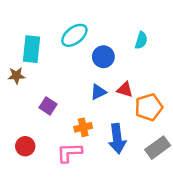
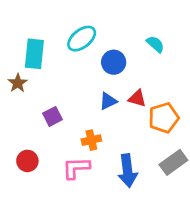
cyan semicircle: (141, 40) -> (155, 44), turned -66
brown star: (16, 76) -> (18, 83), turned -30
purple square: (48, 106) -> (52, 116), turned 30
blue arrow: (117, 139) -> (128, 171), moved

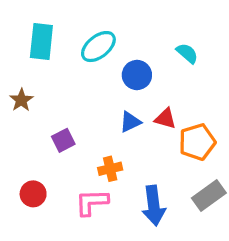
cyan rectangle: (34, 54) -> (41, 41), moved

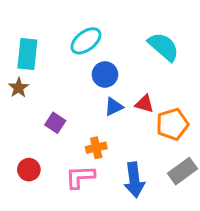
cyan rectangle: (41, 41) -> (27, 54), moved
cyan semicircle: (187, 53) -> (163, 47), size x1.6
blue circle: (137, 75) -> (105, 75), moved
purple square: (63, 140) -> (55, 123), turned -30

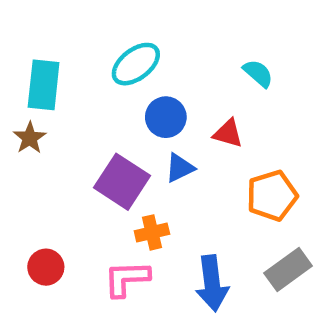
cyan semicircle: (163, 47) -> (258, 73), size x0.6
red triangle: (144, 104) -> (228, 133), moved
purple square: (55, 123) -> (122, 182), moved, size x1.6

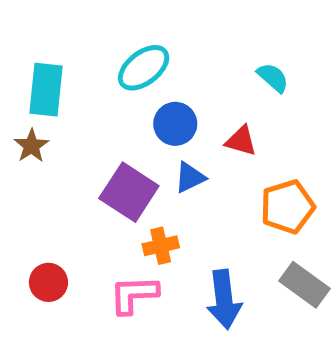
gray rectangle: (288, 269) -> (305, 285), turned 72

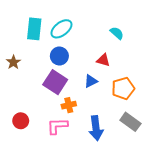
cyan rectangle: (46, 90) -> (34, 29), moved
blue circle: (175, 124) -> (59, 56), moved
blue triangle: (190, 177) -> (91, 81), moved

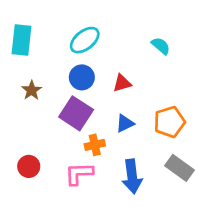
cyan rectangle: (34, 29) -> (22, 40), moved
red triangle: (103, 60) -> (122, 83), moved, turned -32
brown star: (13, 62) -> (32, 90), moved
blue triangle: (91, 81) -> (125, 123), moved

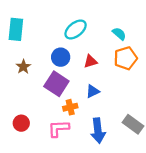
cyan ellipse: (85, 40) -> (76, 29), moved
orange pentagon: (169, 122) -> (126, 58), moved

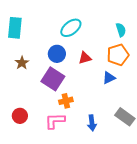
cyan semicircle: (119, 34) -> (121, 30), moved, turned 32
blue triangle: (93, 91) -> (109, 78), moved
blue arrow: (98, 131) -> (92, 123), size x0.7

